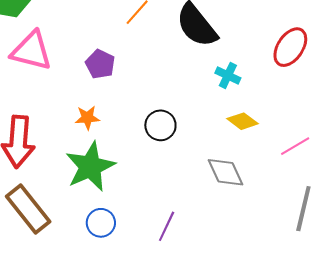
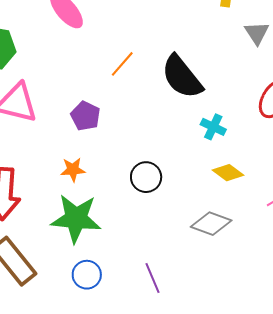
green star: (90, 167) -> (76, 219), turned 30
gray diamond: (225, 172) -> (211, 224), turned -45
purple line: (167, 226) -> (152, 278), turned -48

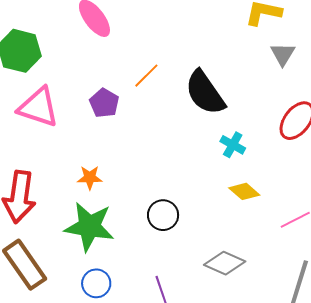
purple pentagon: (85, 116) -> (104, 103), moved
black circle: (146, 177) -> (163, 215), moved
gray diamond: (211, 224) -> (225, 263), moved

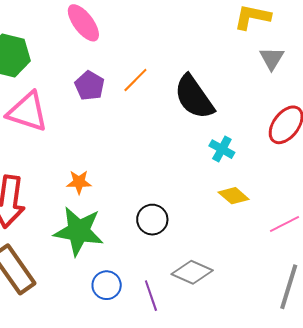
purple pentagon: (104, 103) -> (90, 86), moved
gray diamond: (225, 263) -> (192, 272), moved
blue circle: (96, 283) -> (107, 285), moved

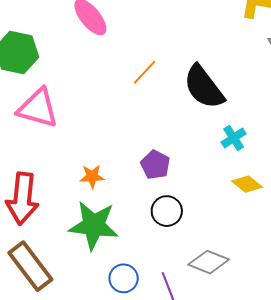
purple pentagon: (90, 86) -> (155, 165), moved
cyan cross: (222, 149) -> (234, 138), turned 30

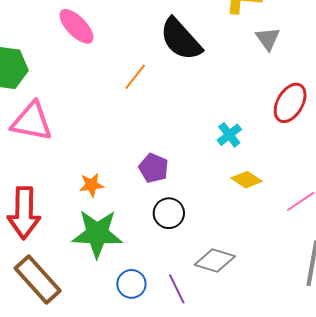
black semicircle: (204, 87) -> (181, 39), moved

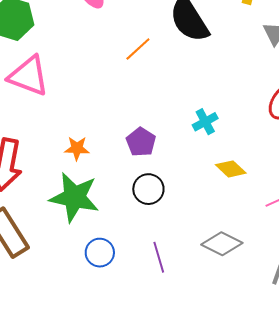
cyan cross: (229, 135) -> (205, 122), moved
gray diamond: (215, 261) -> (222, 244), moved
purple line: (177, 289) -> (159, 257), moved

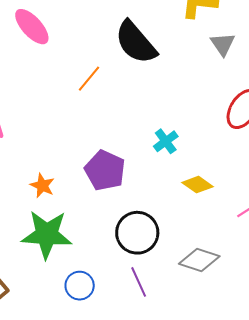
purple pentagon: (141, 142) -> (105, 170), size x1.4
orange star: (77, 148) -> (42, 186), turned 30
black circle: (148, 189) -> (137, 233), moved, size x1.4

